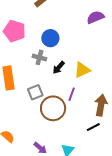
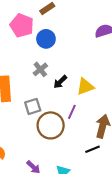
pink pentagon: (14, 31) -> (22, 25), moved
blue circle: (50, 38) -> (46, 39), moved
gray cross: (39, 57) -> (40, 69), turned 32

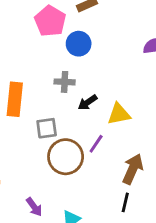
gray cross: (40, 69) -> (65, 82), turned 32
black line: (92, 149) -> (125, 202), moved, turned -64

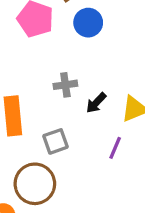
blue circle: (79, 44) -> (88, 23), moved
brown circle: (66, 157) -> (35, 184), moved

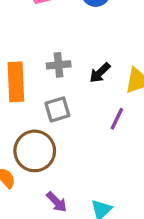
gray cross: (65, 85) -> (59, 65), moved

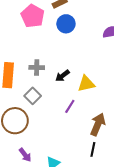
gray square: (57, 109) -> (33, 96), turned -35

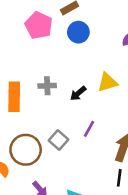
yellow triangle: (86, 84) -> (107, 82), moved
gray square: (33, 96) -> (58, 140), moved

